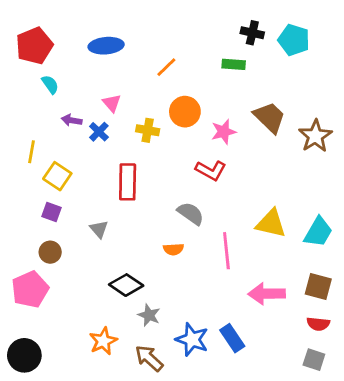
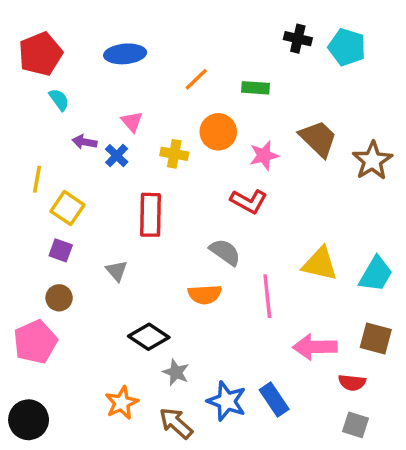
green rectangle: (234, 64) -> (256, 88), moved
orange semicircle: (173, 249) -> (205, 294), size x1.4
red semicircle: (318, 324) -> (352, 382), moved
gray square: (314, 360) -> (355, 425), moved

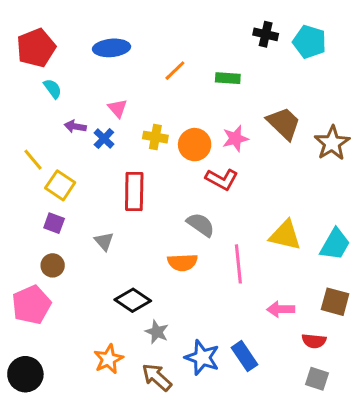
orange circle: (218, 132) -> (195, 145), moved
yellow line: (37, 179) -> (33, 160), turned -50
pink arrow: (315, 347) -> (281, 309), size x0.7

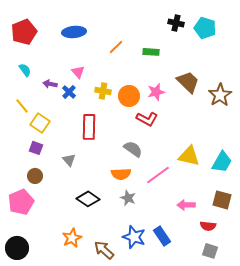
cyan semicircle: (53, 89) -> (25, 70), moved
pink line: (238, 264) -> (158, 175), turned 60
gray star: (157, 332) -> (128, 198), moved

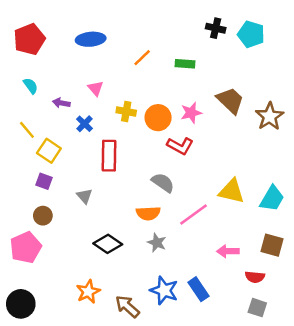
blue cross: (69, 92) -> (85, 124), moved

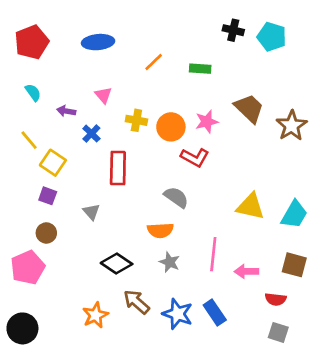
pink line: (194, 214) -> (213, 254), moved, turned -48
brown arrow: (127, 306) -> (136, 302), moved

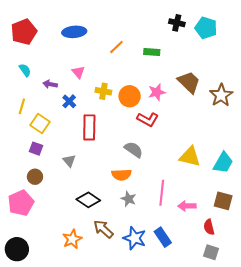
yellow line: (29, 140) -> (22, 106), turned 56
red semicircle: (276, 299) -> (209, 227), turned 70

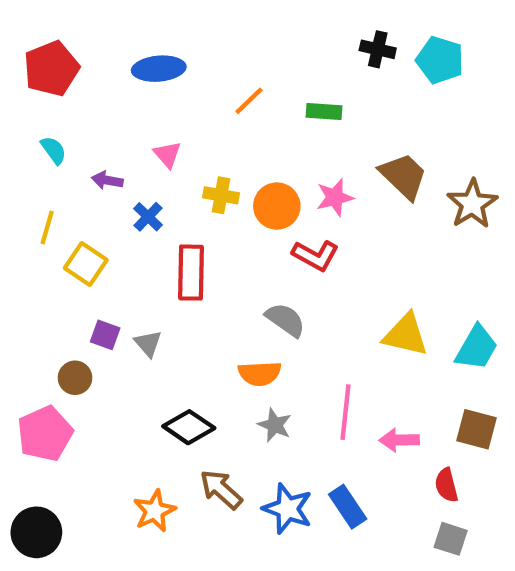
purple square: (36, 149) -> (105, 335), moved

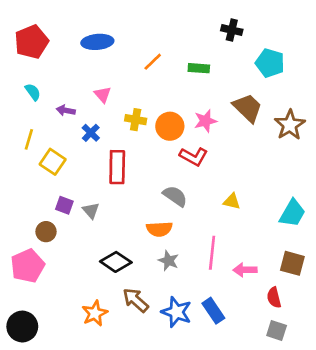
cyan pentagon: (440, 60) -> (270, 63), moved
yellow triangle: (406, 335) -> (232, 201), moved, size x0.6

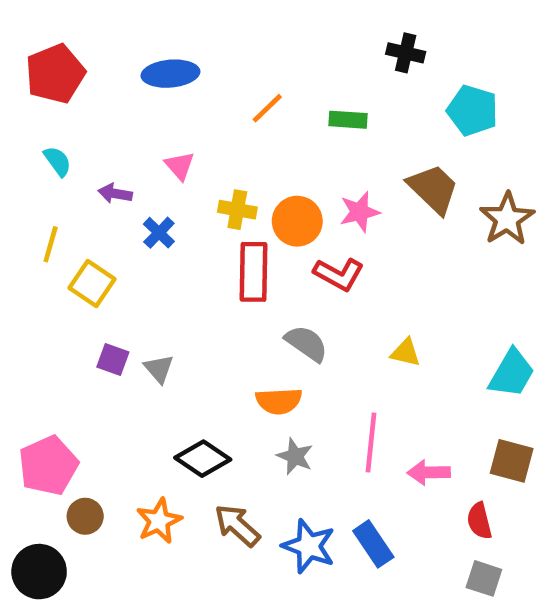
red rectangle: (117, 167) -> (253, 272), moved
brown circle: (46, 232) -> (85, 516), moved
orange star: (95, 313) -> (159, 521), moved

